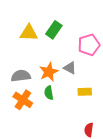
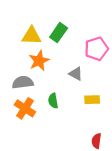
orange star: (49, 72) -> (39, 61), moved

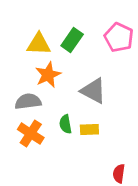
pink pentagon: (96, 49) -> (119, 37), moved, turned -30
gray triangle: (76, 74) -> (93, 91), size x1.5
yellow rectangle: (92, 100) -> (89, 129), moved

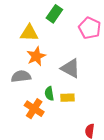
green rectangle: (72, 40) -> (54, 14), moved
orange cross: (31, 133) -> (34, 109), moved

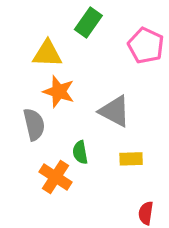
orange star: (36, 56) -> (59, 92), turned -30
gray semicircle: (21, 76) -> (34, 124), turned 84
yellow rectangle: (67, 98) -> (131, 159), moved

